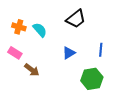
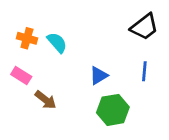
black trapezoid: (76, 19) -> (144, 27), moved
green hexagon: (92, 79) -> (113, 110), moved

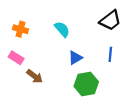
cyan semicircle: (57, 43) -> (62, 29), moved

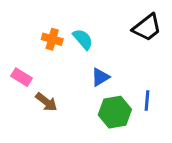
orange cross: (20, 29) -> (52, 39), moved
blue line: (110, 54) -> (147, 100), moved

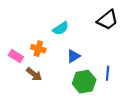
orange cross: (52, 39) -> (38, 49), moved
cyan semicircle: (83, 39) -> (61, 28), turned 98

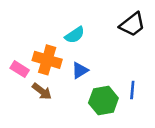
orange cross: (38, 49) -> (47, 60), size x1.5
blue triangle: (73, 56) -> (80, 70), moved

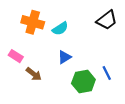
orange cross: (47, 60) -> (33, 22), moved
blue line: (132, 90) -> (107, 73), turned -32

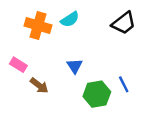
cyan semicircle: (60, 29) -> (70, 19), moved
blue triangle: (64, 57) -> (75, 66), turned -32

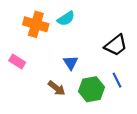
black trapezoid: (124, 23) -> (116, 45), moved
brown arrow: (39, 86) -> (57, 88), moved

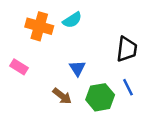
black trapezoid: (116, 45) -> (127, 49), turned -45

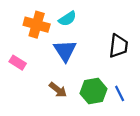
blue triangle: (77, 68) -> (65, 51), moved, size x1.5
blue line: (128, 87) -> (120, 93), moved

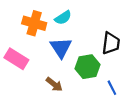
pink rectangle: (18, 63) -> (16, 59), size x1.5
green hexagon: (94, 91) -> (88, 67), moved

